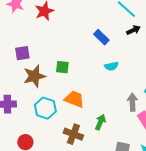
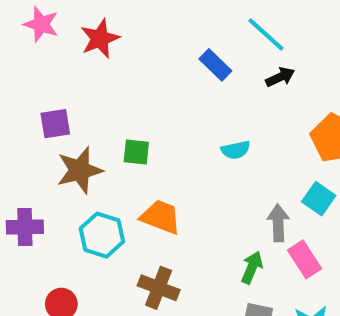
blue rectangle: (101, 37) -> (215, 65), moved
green arrow: (100, 122) -> (252, 268), moved

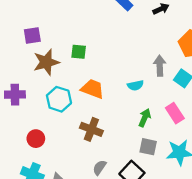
cyan semicircle: (236, 150) -> (135, 85), moved
gray arrow: (278, 223) -> (160, 66), moved

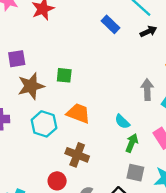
cyan semicircle: (135, 85) -> (122, 122), moved, turned 56
red circle: (36, 139) -> (57, 181), moved

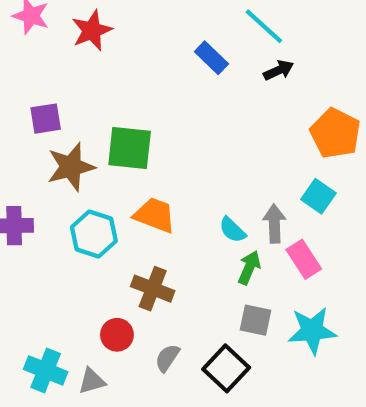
green square: (64, 75) -> (130, 148), size x1.6
gray arrow: (147, 90) -> (274, 224), moved

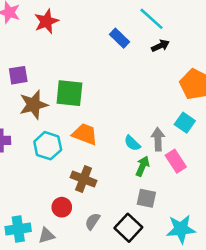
cyan star: (312, 331) -> (181, 229), moved
cyan cross: (46, 370) -> (18, 229), turned -30

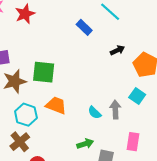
black arrow: (160, 46) -> (117, 50), moved
pink rectangle: (176, 161) -> (133, 142), moved, turned 42
green arrow: (142, 166) -> (85, 144), moved, turned 49
brown cross: (84, 179) -> (20, 142), moved, turned 30

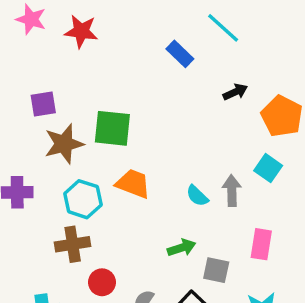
red star: (25, 14) -> (81, 31), turned 30
brown cross: (20, 142) -> (73, 244), turned 30

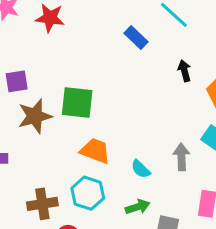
black arrow: (235, 92) -> (184, 71), turned -80
cyan semicircle: (197, 196) -> (141, 169), moved
cyan hexagon: (83, 199) -> (88, 193), moved

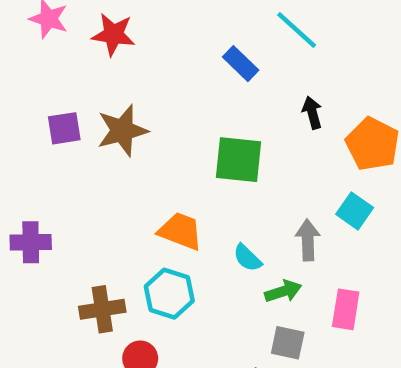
green square: (77, 103) -> (239, 160), moved
brown star: (35, 116) -> (122, 131), moved
green arrow: (138, 207) -> (283, 291), moved

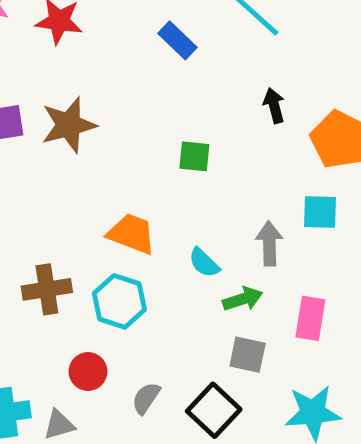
blue rectangle: (241, 64) -> (177, 40), moved
green square: (239, 160) -> (194, 156), size x0.6
cyan square: (355, 211) -> (320, 212), turned -33
brown cross: (102, 309) -> (47, 289), moved

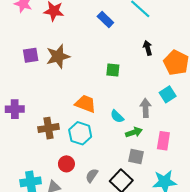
cyan square: (320, 212) -> (168, 94), turned -35

